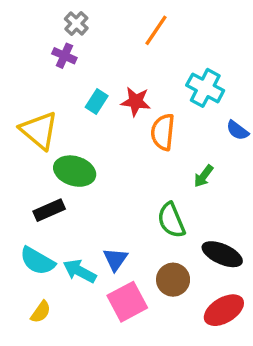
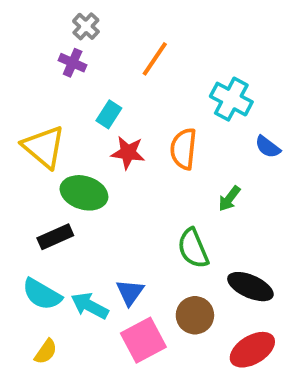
orange line: (156, 30) -> (155, 59), moved
red star: (136, 102) -> (128, 153), moved

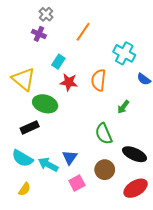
pink square: (143, 340) -> (77, 183), size x0.7

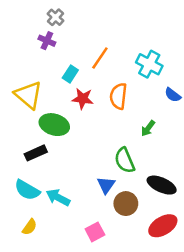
orange line: (83, 32) -> (100, 58), moved
blue triangle: (70, 157) -> (106, 185), moved
pink square: (77, 183) -> (95, 232), moved

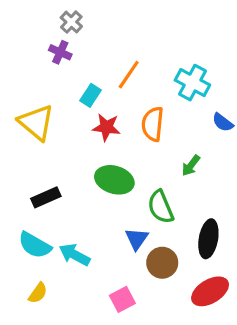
green ellipse: (54, 125) -> (114, 180), moved
black ellipse: (162, 185) -> (208, 239), turned 76

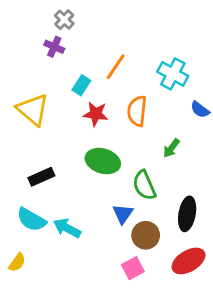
yellow semicircle: (38, 293) -> (17, 262), moved
pink square: (122, 299) -> (133, 268), moved

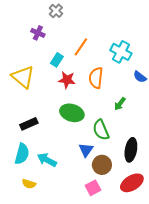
gray cross: (64, 20) -> (56, 11), moved
cyan semicircle: (31, 220) -> (22, 154), turned -105
yellow semicircle: (17, 262) -> (29, 184), moved, turned 72

